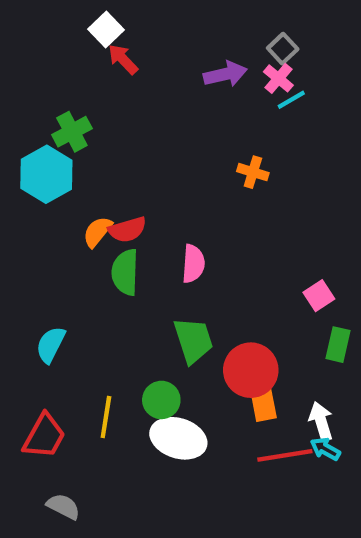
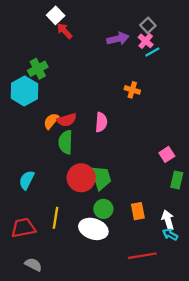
pink semicircle: (193, 264) -> (101, 122), moved
red circle: (251, 370) -> (81, 178), moved
green circle: (161, 400) -> (103, 209), moved
red trapezoid: (44, 436) -> (23, 228), turned -130
red line: (285, 455) -> (142, 256), moved

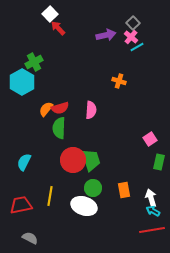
red line: (142, 256) -> (152, 230), moved

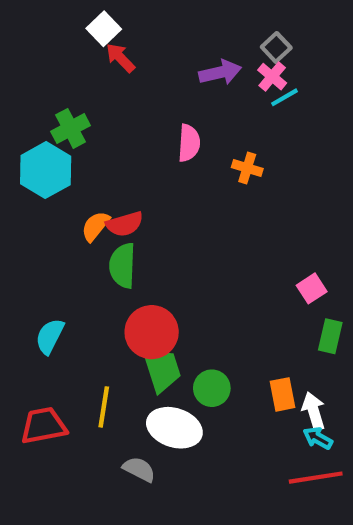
pink semicircle: (91, 110) -> (189, 143), moved
green trapezoid: (91, 160) -> (162, 370), moved
green circle: (93, 188) -> (212, 388), moved
orange rectangle: (124, 190) -> (282, 394), moved
gray semicircle: (30, 238) -> (139, 469), moved

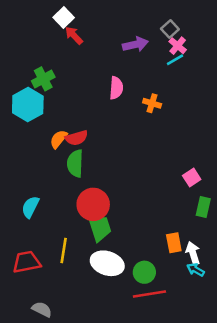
pink cross: (272, 77) -> (178, 46), moved
green circle: (212, 388) -> (144, 272), moved
gray semicircle: (139, 469) -> (42, 309), moved
red line: (316, 478) -> (149, 294), moved

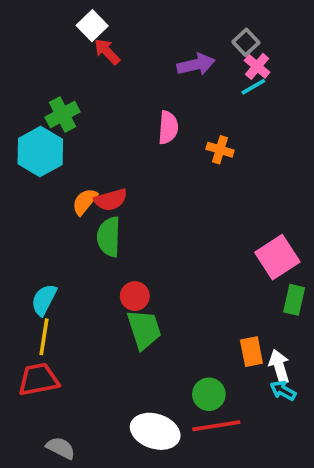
pink square: (192, 178) -> (277, 257), size x1.6
red circle: (93, 204) -> (135, 296), size x0.6
yellow line: (64, 250) -> (44, 337), moved
white ellipse: (107, 263) -> (155, 431), moved

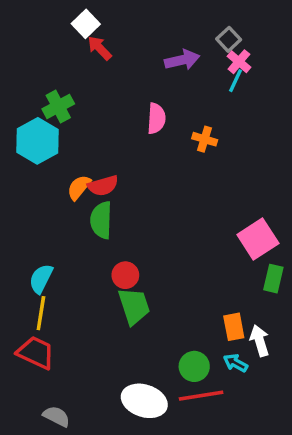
cyan line: (253, 87) -> (236, 81), turned -35
red trapezoid: (38, 379) -> (36, 353), turned 36
cyan arrow: (283, 391) -> (236, 363), moved

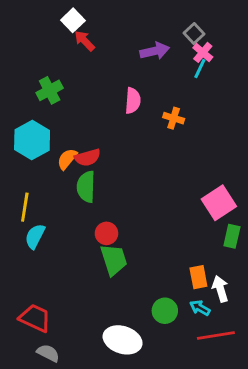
cyan hexagon: (38, 141) -> (32, 140), moved
yellow line: (41, 313) -> (25, 207), moved
red trapezoid: (36, 353) -> (35, 318), moved
red line: (201, 396) -> (216, 336), moved

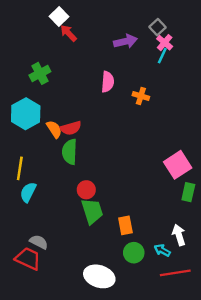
orange semicircle: (67, 159) -> (54, 129), turned 108
orange rectangle: (198, 277) -> (125, 225), moved
gray semicircle: (48, 353) -> (39, 242), moved

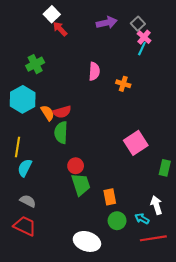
purple arrow: (125, 41) -> (107, 23), moved
pink square: (178, 165) -> (136, 143), moved
gray semicircle: (39, 242) -> (28, 201), moved

